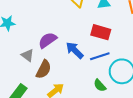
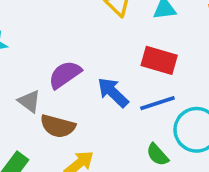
brown semicircle: (44, 69) -> (58, 126), turned 78

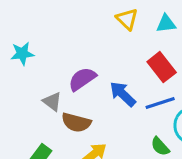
red rectangle: (159, 60) -> (162, 67), turned 36

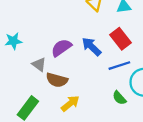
cyan star: (22, 54) -> (13, 41), moved
blue arrow: (123, 94) -> (91, 47), moved

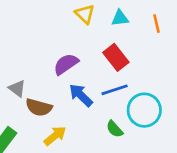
blue arrow: (91, 47) -> (81, 95), moved
purple semicircle: (61, 48) -> (66, 64), moved

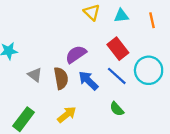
blue line: (115, 90) -> (117, 76), turned 60
brown semicircle: (39, 107) -> (61, 78), moved, turned -115
cyan circle: (144, 110) -> (149, 70), moved

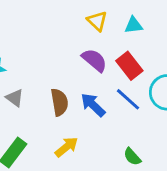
purple semicircle: (76, 54) -> (94, 60), moved, turned 75
gray triangle: (35, 75) -> (15, 98), moved
green semicircle: (117, 109) -> (132, 157), moved

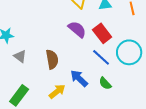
blue arrow: (93, 105) -> (79, 78), moved
green semicircle: (132, 157) -> (105, 83), moved

